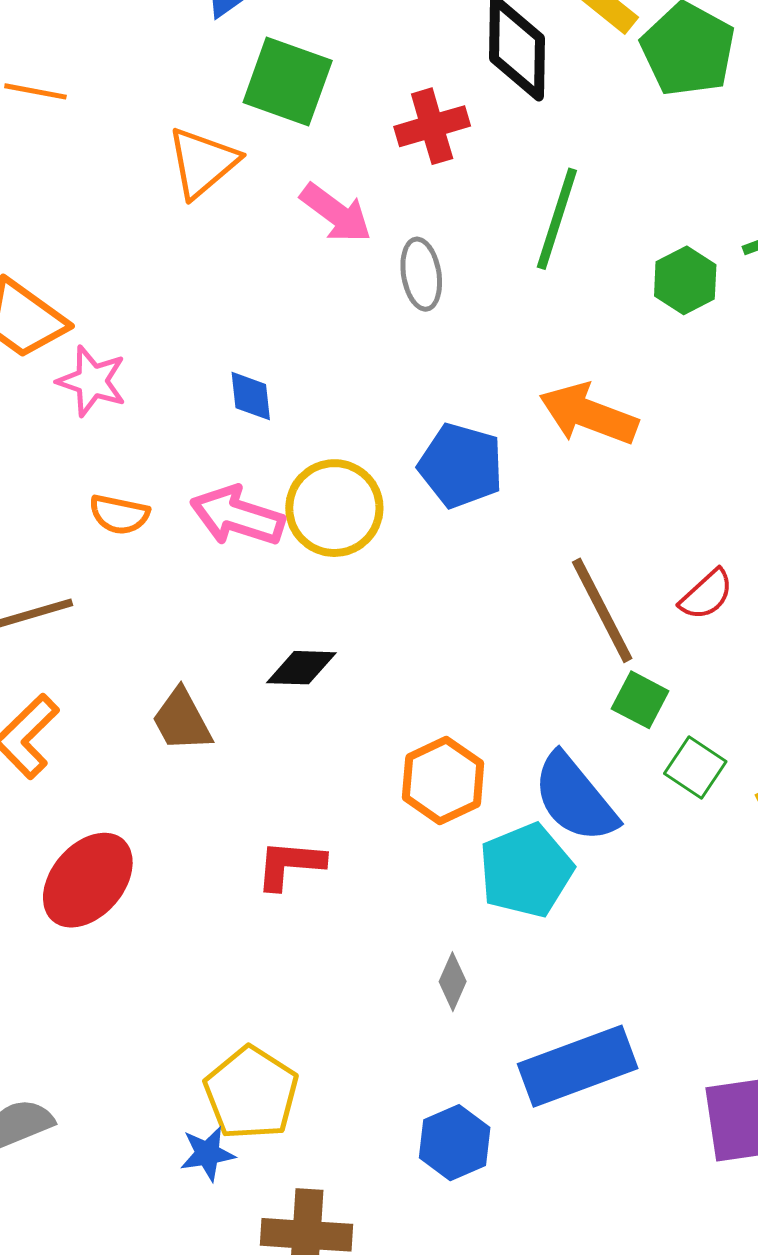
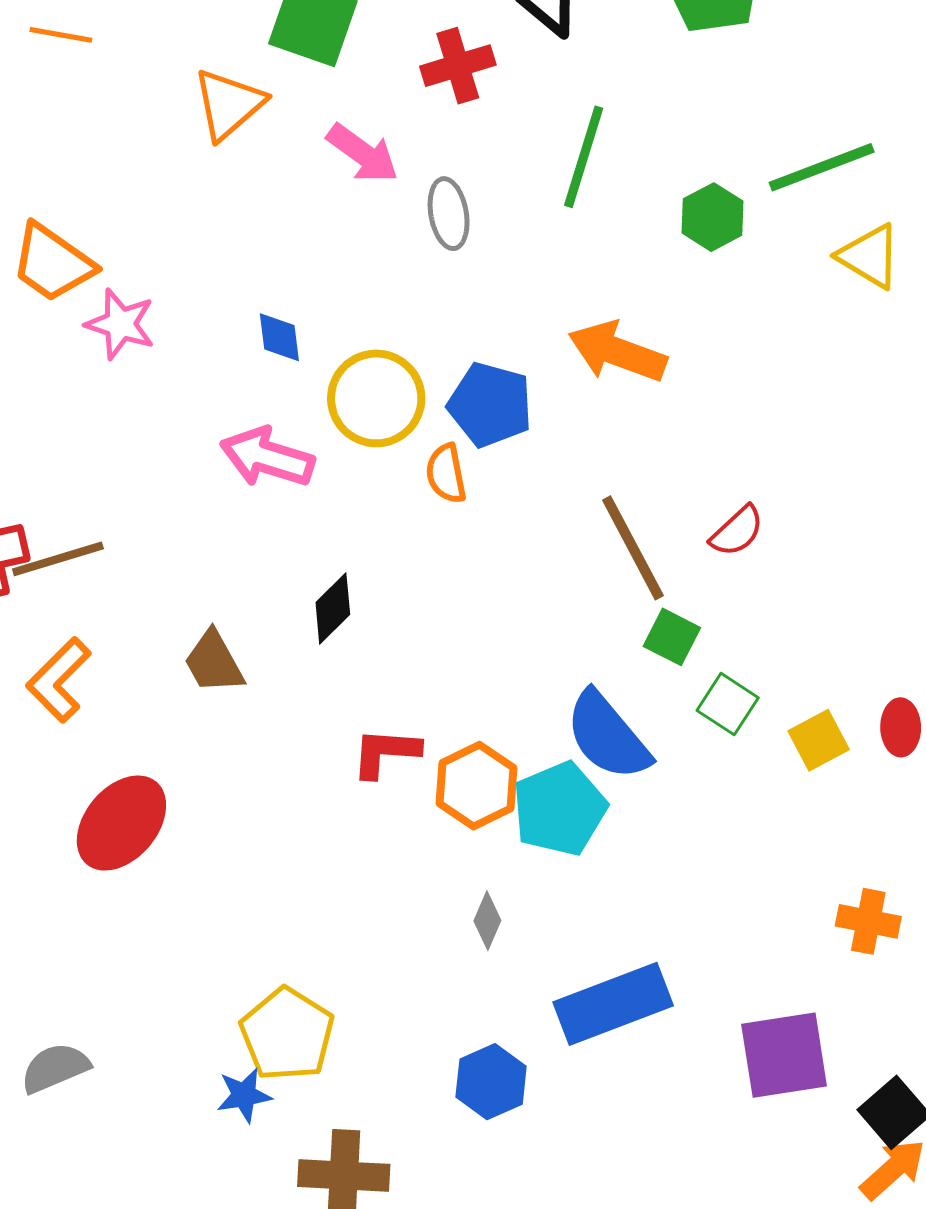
yellow circle: (334, 508) -> (376, 398), moved
orange semicircle: (119, 514) -> (446, 474), moved, turned 68
black diamond: (301, 668) -> (333, 608), turned -46
orange hexagon: (443, 780) -> (477, 786), moved
red L-shape: (290, 865) -> (386, 752), moved

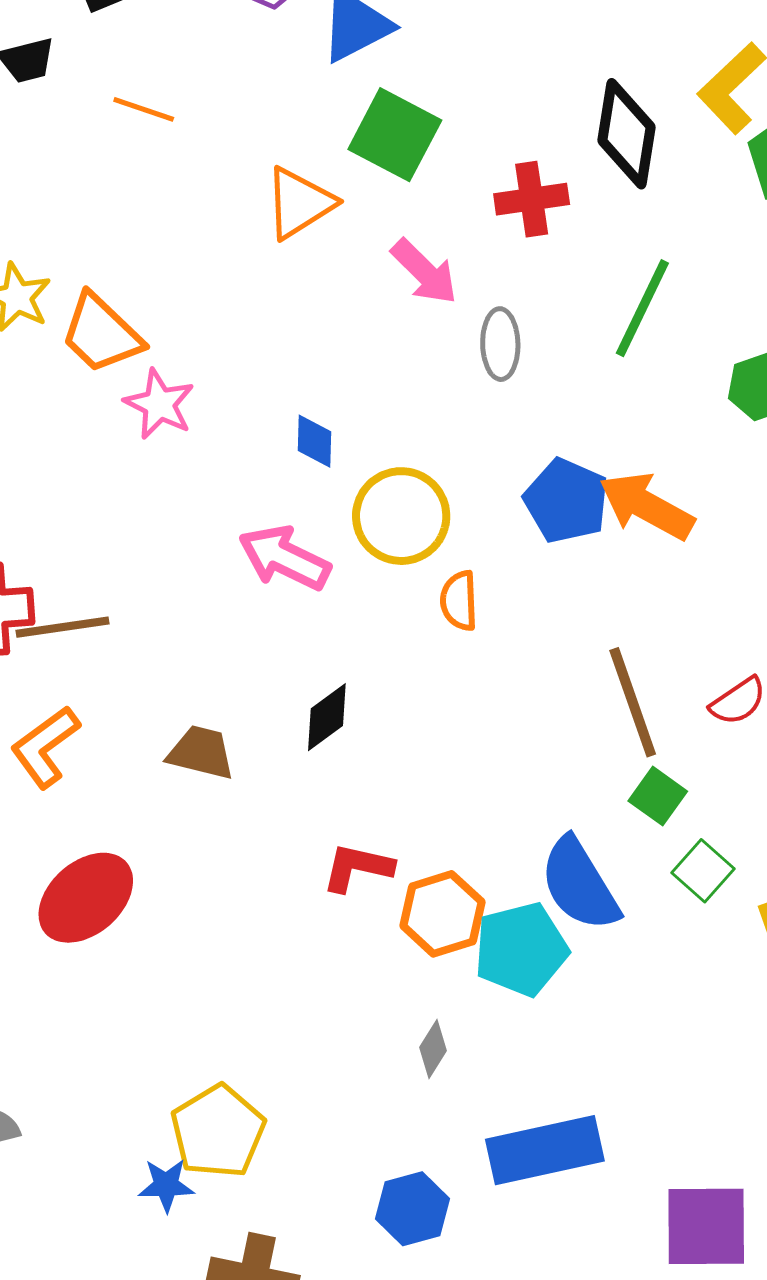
blue pentagon: (490, 405) -> (566, 501), moved
brown trapezoid: (214, 662) -> (201, 753), turned 124

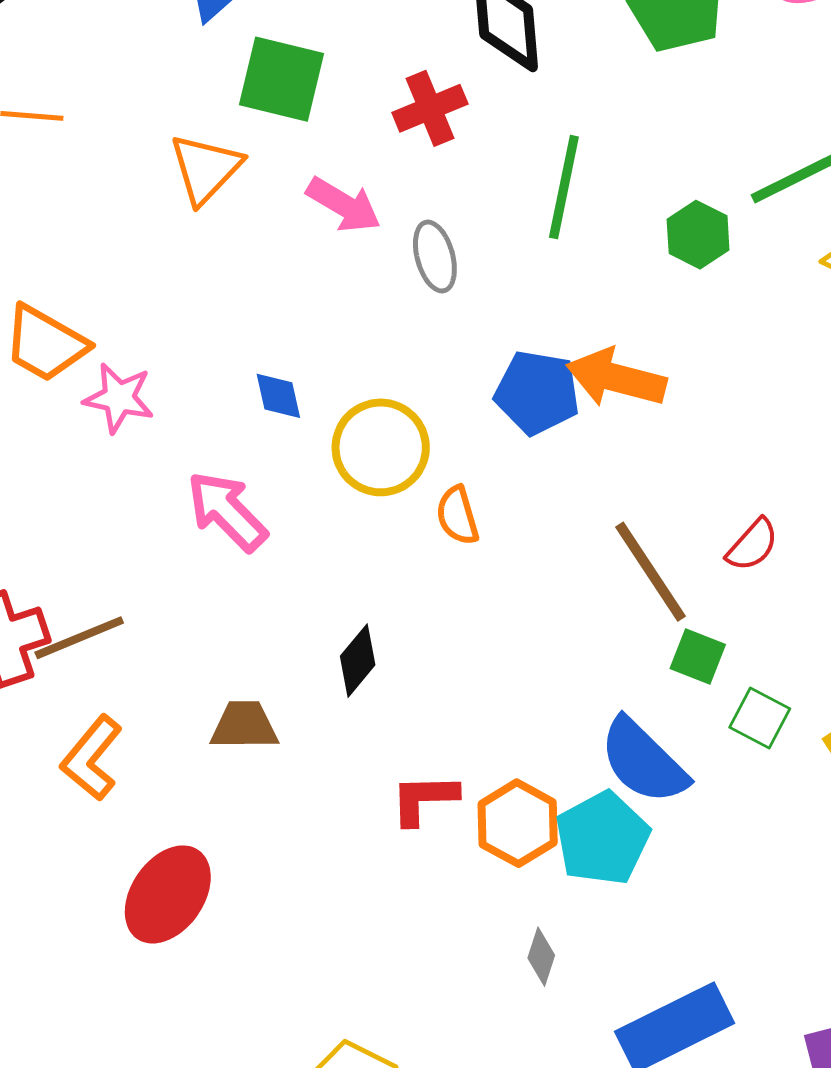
pink arrow: (284, 558) -> (227, 511), moved, turned 34

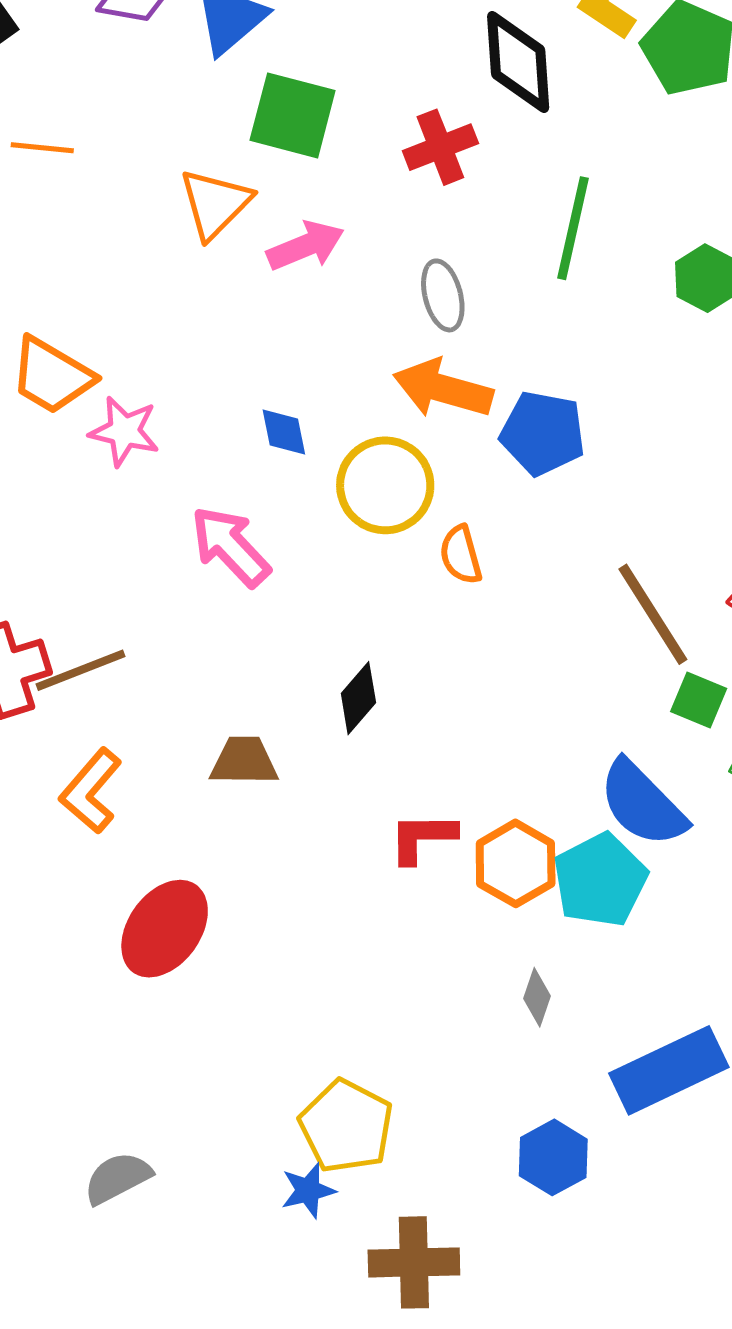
pink arrow: (344, 205) -> (306, 246), moved, turned -54
orange arrow: (616, 378) -> (443, 389), moved

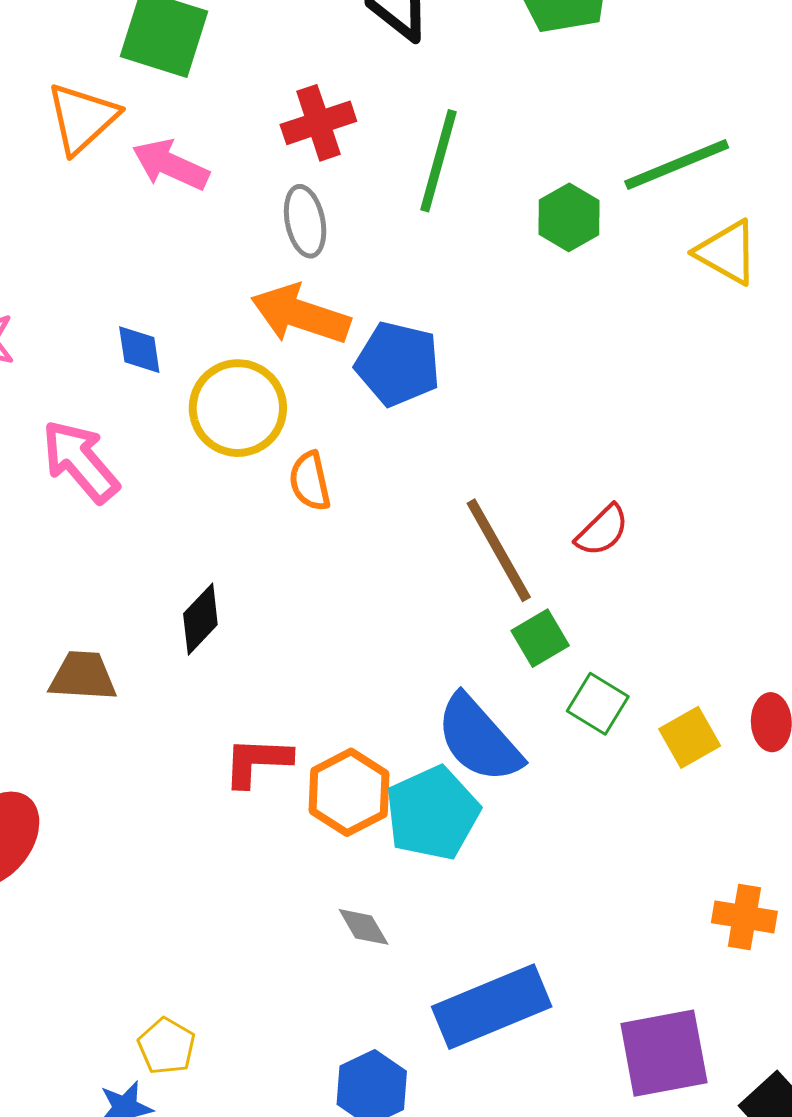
red cross: (440, 147) -> (318, 123), moved
pink arrow: (306, 246) -> (171, 165), turned -136
green square: (699, 700) -> (540, 638), turned 34
gray diamond: (537, 997) -> (364, 927), turned -52
yellow pentagon: (346, 1126) -> (167, 1046), size x0.6

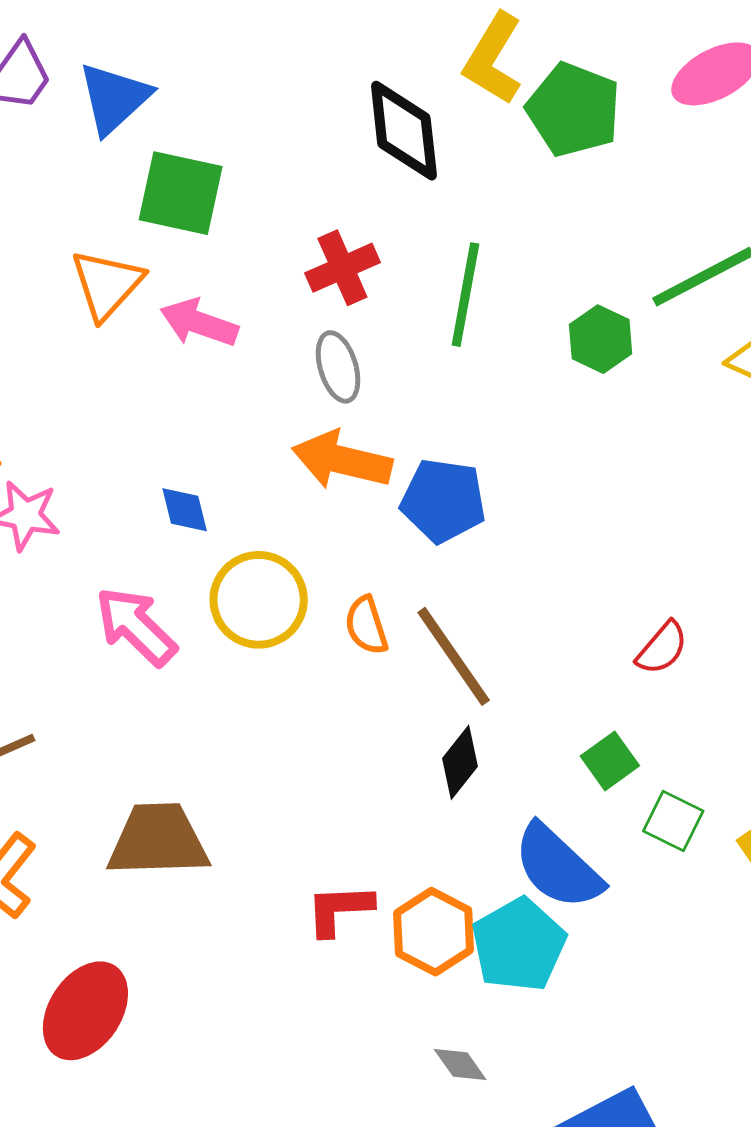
yellow circle: (238, 408) -> (259, 600), moved
brown line: (499, 550) -> (454, 656), moved
black diamond: (200, 619) -> (460, 762), moved
brown trapezoid: (83, 676) -> (158, 840), size x1.5

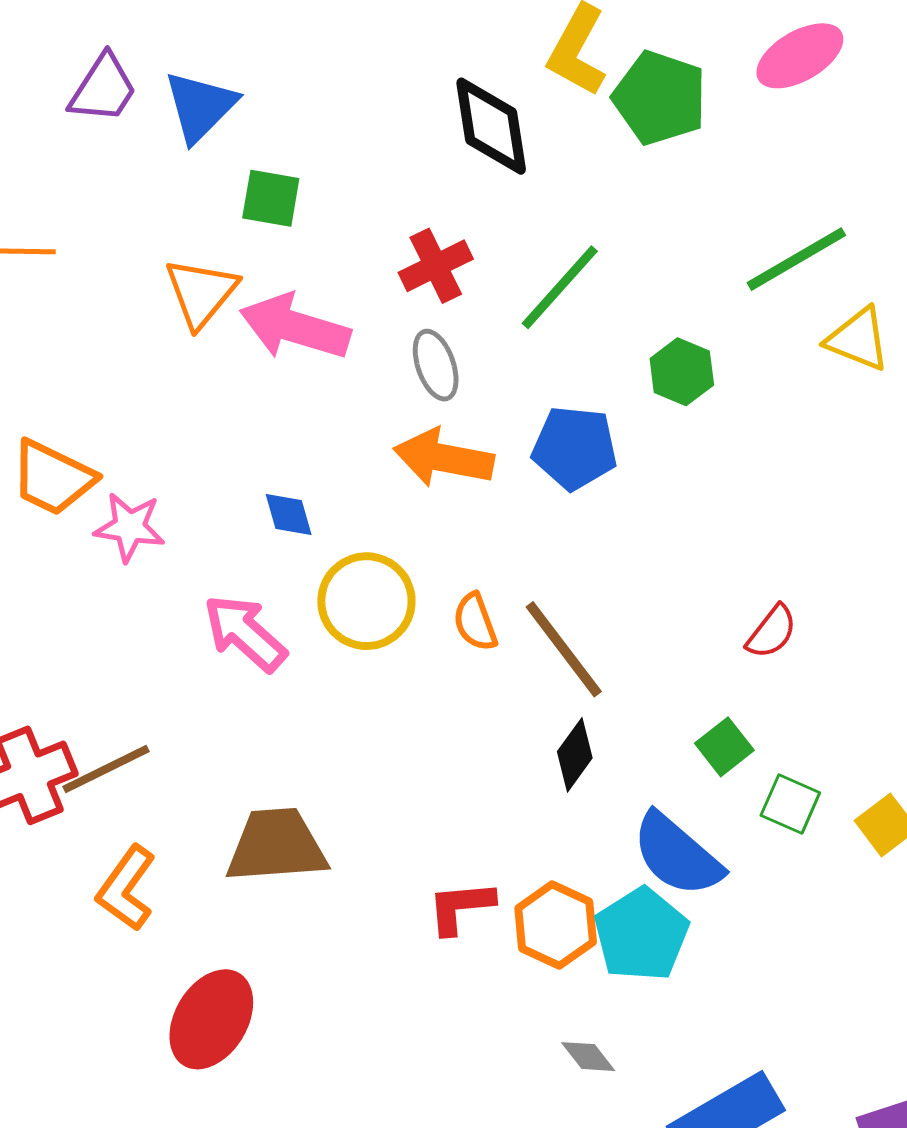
green square: (181, 193) -> (271, 198), size x0.7
green line: (465, 295) -> (560, 287), turned 34
pink arrow: (199, 323) -> (295, 327), size x1.4
green hexagon: (601, 339) -> (682, 372), moved
blue pentagon: (443, 501) -> (575, 448), moved

